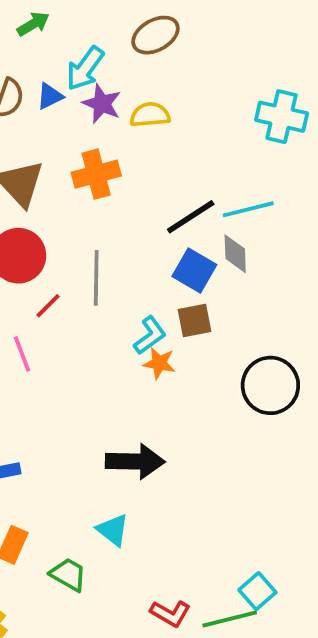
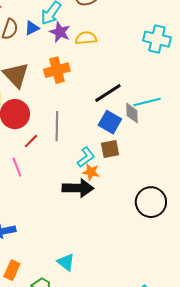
cyan line: (248, 209) -> (147, 102), moved
black circle: (270, 385) -> (151, 202), moved
black arrow: (135, 461) -> (78, 188), moved

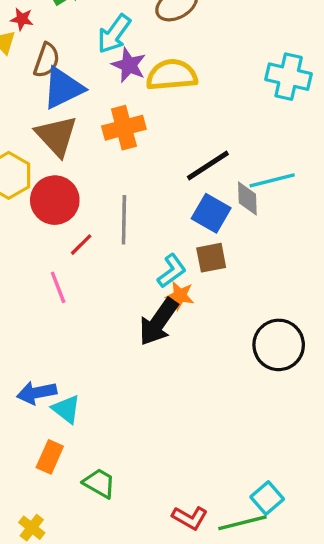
blue triangle: (32, 28) -> (63, 88), moved, size x1.8
yellow semicircle: (86, 38) -> (172, 75), size x1.4
black arrow: (78, 188) -> (158, 322), turned 124
cyan triangle: (66, 262) -> (66, 409), moved

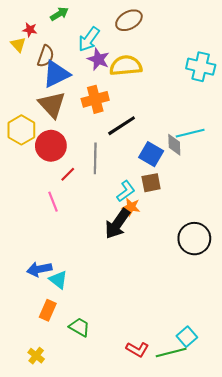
black line: (208, 166) -> (122, 126), moved

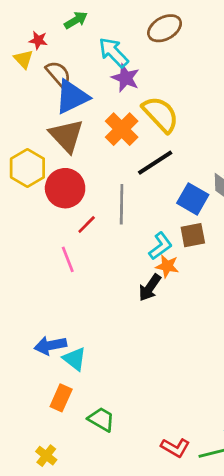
cyan arrow: (89, 39) -> (113, 52), turned 100
brown semicircle: (46, 56) -> (58, 74), turned -60
yellow semicircle: (126, 66) -> (161, 114), moved, turned 52
orange cross: (95, 99) -> (122, 129), turned -30
black arrow: (117, 224) -> (150, 288), size x0.7

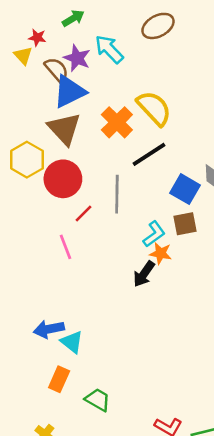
purple star: (126, 78) -> (77, 58), moved

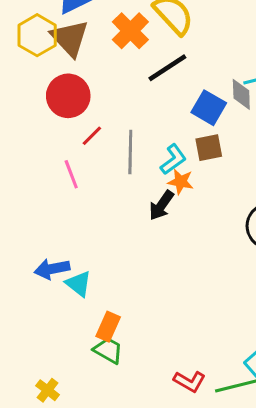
yellow hexagon: (27, 160) -> (37, 35), moved
gray line: (117, 194) -> (130, 152), moved
orange rectangle: (59, 379) -> (108, 327), moved

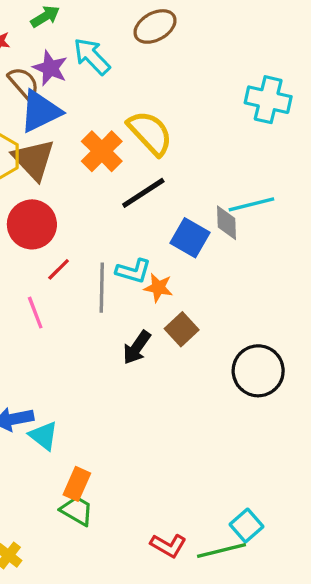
brown square: (209, 148) -> (182, 329), moved, turned -32
cyan L-shape: (173, 159) -> (133, 271), moved, turned 52
orange star: (181, 182) -> (158, 288), moved

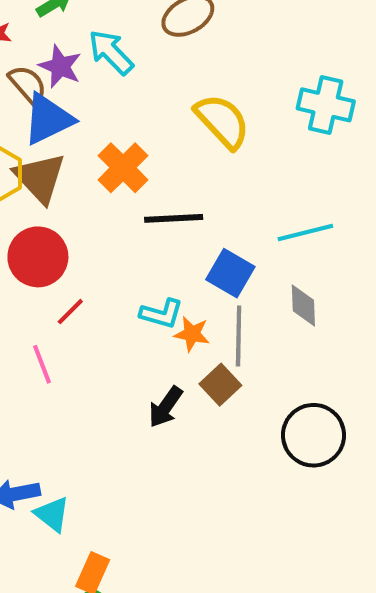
yellow semicircle: (150, 133) -> (222, 121), moved
black line: (143, 193) -> (174, 218), turned 30
gray diamond: (227, 223) -> (303, 306), moved
gray line: (102, 288) -> (239, 336), moved

